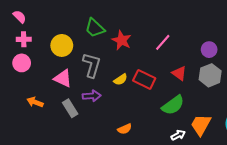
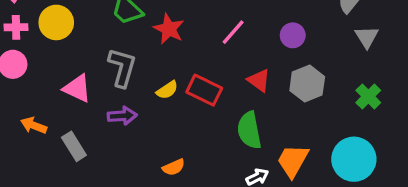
yellow circle: (62, 45) -> (56, 22), moved
purple circle: (209, 50) -> (293, 35), moved
green semicircle: (173, 105) -> (249, 130), turned 115
gray rectangle: (70, 108) -> (74, 146), moved

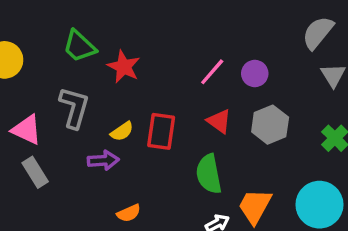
pink line: (233, 32) -> (212, 72), moved
red rectangle: (204, 90) -> (161, 131), turned 72
purple arrow: (122, 116) -> (103, 160), moved
gray rectangle: (74, 146) -> (35, 172), moved

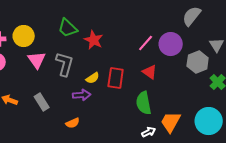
gray semicircle: (318, 33) -> (192, 16), moved
purple circle: (255, 74) -> (171, 44), size x1.5
gray hexagon: (270, 125) -> (198, 62), moved
pink triangle: (27, 130) -> (37, 60), moved, turned 30
orange semicircle: (129, 213) -> (73, 123), moved

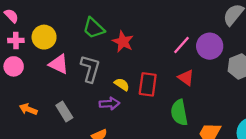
pink triangle: (37, 60) -> (59, 64), turned -30
yellow semicircle: (93, 78) -> (122, 84), turned -112

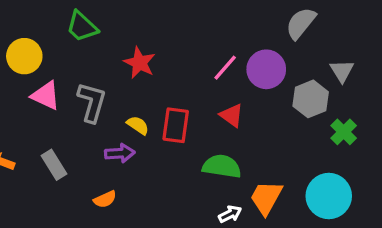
green trapezoid: (94, 28) -> (82, 27), moved
green semicircle: (179, 113) -> (222, 166), turned 110

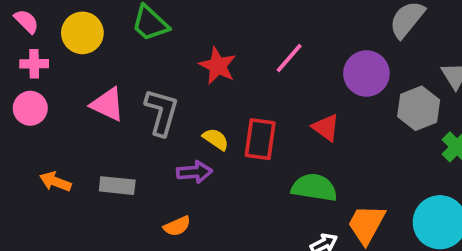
yellow circle: (24, 56) -> (82, 33), moved
pink line: (225, 68) -> (289, 58), moved
gray rectangle: (54, 165) -> (117, 186), turned -52

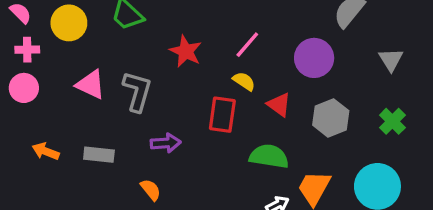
gray hexagon: (419, 108) -> (331, 118), moved
yellow semicircle: (216, 139) -> (244, 81), moved
orange semicircle: (177, 226) -> (151, 190), turned -105

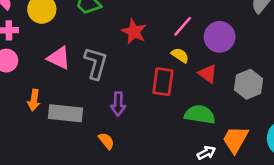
purple circle: (314, 58) -> (220, 37), moved
purple arrow: (166, 143) -> (118, 104), turned 95
orange arrow: (46, 151) -> (34, 100), moved, turned -102
gray rectangle: (99, 155) -> (65, 113), size x1.4

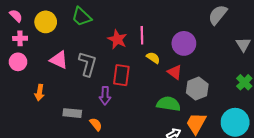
pink line: (183, 26) -> (142, 35), moved, turned -42
red rectangle: (163, 82) -> (121, 75), moved
gray hexagon: (249, 84) -> (197, 88), moved
gray rectangle: (65, 113) -> (72, 113), moved, size x0.7

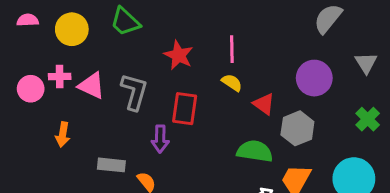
pink semicircle: (16, 16) -> (28, 20), turned -48
pink line: (142, 35) -> (232, 49), moved
pink cross: (20, 38) -> (60, 77), moved
purple circle: (184, 43) -> (314, 78), moved

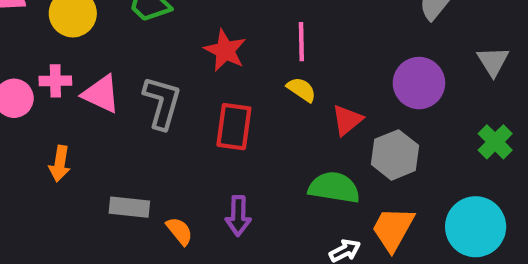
red triangle: (264, 104) -> (347, 120), turned 45
purple arrow: (160, 139) -> (238, 216), moved

